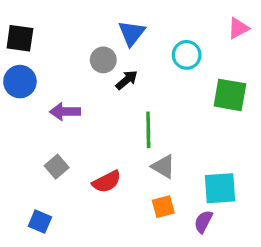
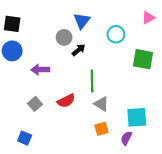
red semicircle: (107, 182) -> (66, 101), moved

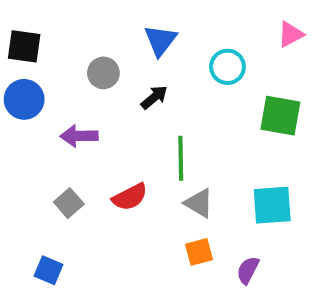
gray circle: (64, 37) -> (103, 73), moved
cyan square: (137, 117) -> (272, 205), moved

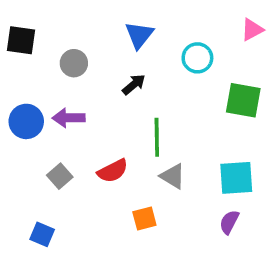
gray circle: (103, 73) -> (74, 63), moved
blue circle: (24, 99) -> (26, 121), moved
orange square: (199, 252) -> (144, 218), moved
purple semicircle: (248, 270) -> (229, 222), moved

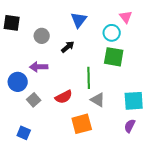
pink triangle: (252, 30) -> (126, 17), moved, turned -40
black arrow: (134, 84) -> (68, 47), moved
green square: (243, 100) -> (114, 57), moved
blue circle: (26, 121) -> (18, 82), moved
orange square: (144, 218) -> (82, 124), size x1.5

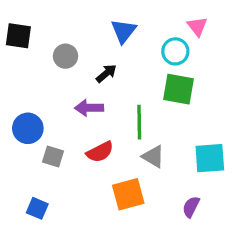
purple arrow: (39, 67) -> (89, 108), moved
gray square: (34, 100) -> (53, 157), turned -32
purple semicircle: (130, 126) -> (191, 207), moved

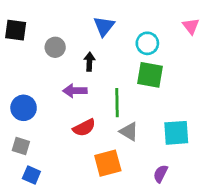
pink triangle: (197, 26) -> (191, 26), moved
black arrow: (106, 73) -> (89, 62), turned -48
gray square: (53, 157) -> (21, 146), moved

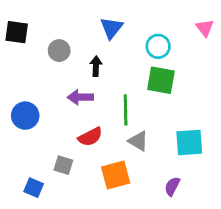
gray square: (21, 146) -> (63, 165), moved

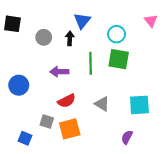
black arrow: (96, 66) -> (70, 38), moved
green line: (126, 110) -> (91, 63), moved
orange square: (116, 175) -> (70, 129), moved

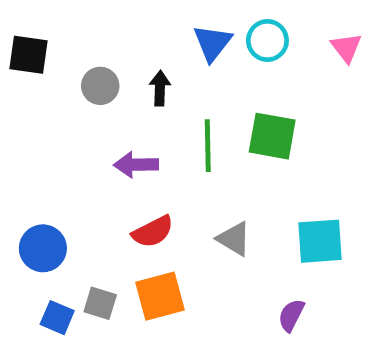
blue triangle: (82, 21) -> (212, 43), moved
cyan circle: (117, 34) -> (267, 40), moved
blue circle: (19, 85) -> (43, 248), moved
gray square: (47, 122) -> (100, 303), moved

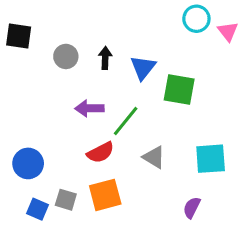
cyan circle: (267, 40) -> (196, 19), moved
blue triangle: (212, 43) -> (143, 67), moved
green line: (208, 146) -> (126, 121), moved, turned 40

